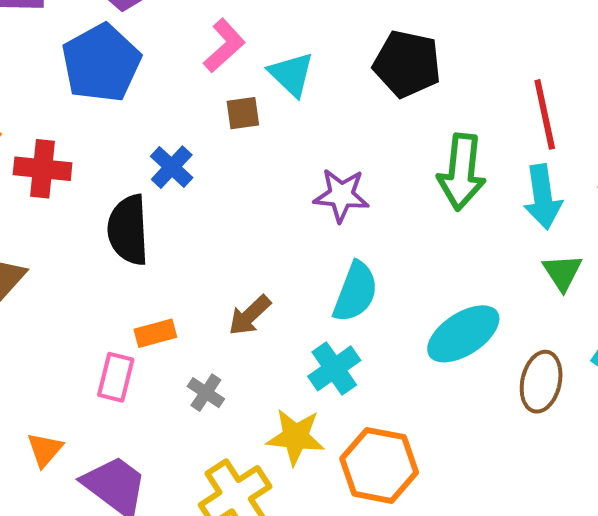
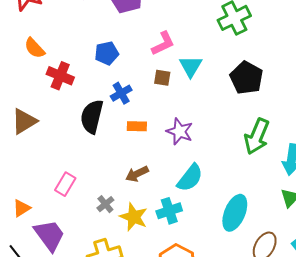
blue pentagon: (101, 63) -> (107, 53), moved, size x0.6
purple star: (341, 195) -> (180, 131), moved
orange rectangle: (155, 333) -> (137, 126), moved
cyan ellipse: (463, 334) -> (235, 213), turned -51
yellow star: (296, 437) -> (134, 217), moved

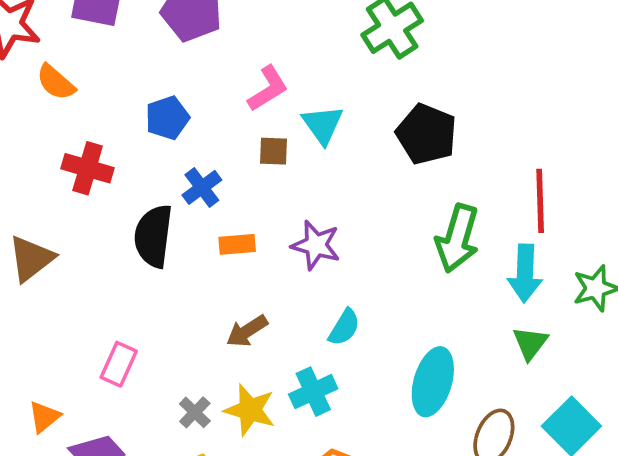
orange semicircle: (34, 48) -> (56, 82), moved
cyan semicircle: (190, 178) -> (344, 327), size x0.7
gray cross: (105, 204) -> (195, 412), moved

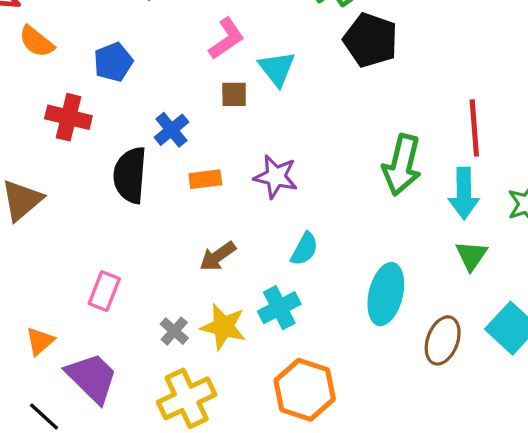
blue pentagon: (167, 118) -> (113, 62), moved
black pentagon: (427, 134) -> (370, 40), moved

